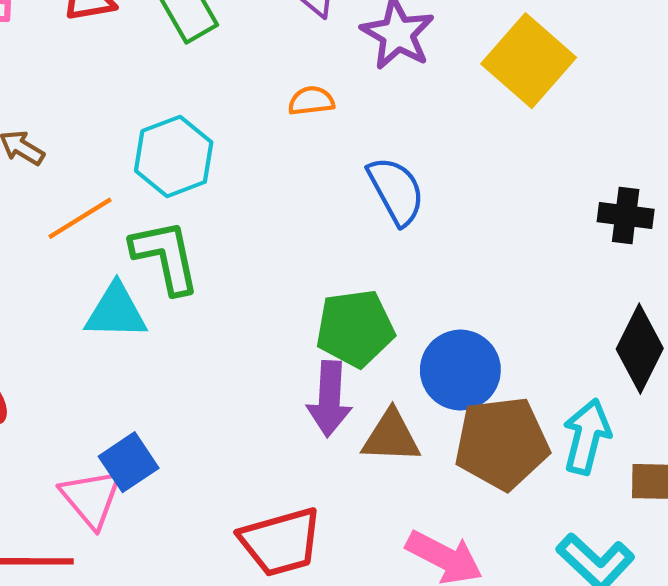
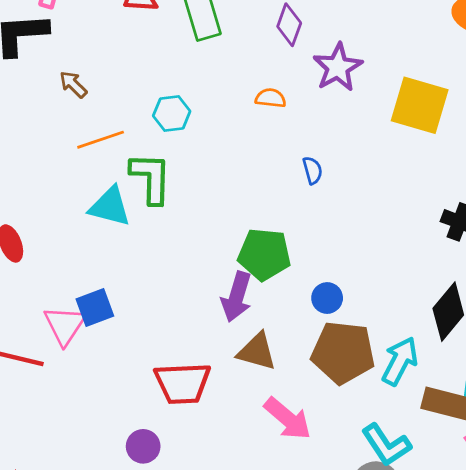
yellow square: (529, 61) -> (420, 105), turned -38
cyan hexagon: (174, 156) -> (172, 113), size x0.7
blue semicircle: (396, 191) -> (312, 170), size x0.6
blue circle: (460, 370) -> (327, 298), size x0.6
brown triangle: (391, 437) -> (257, 352), moved

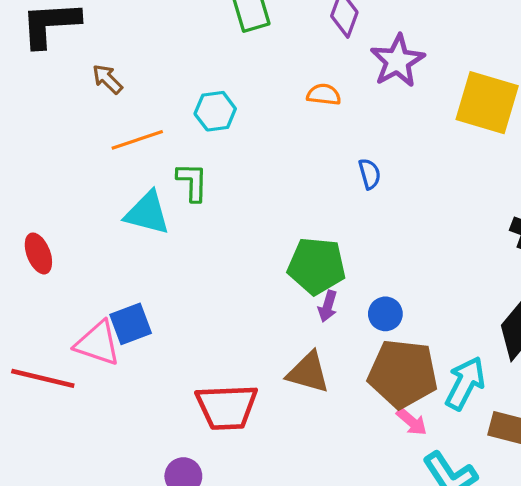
green L-shape: (151, 178) -> (192, 182), size x0.7
purple arrow: (237, 297) -> (328, 306), moved, size x0.6
pink triangle: (65, 325) -> (98, 343), turned -45
pink arrow: (288, 419) -> (412, 422), moved, size x0.6

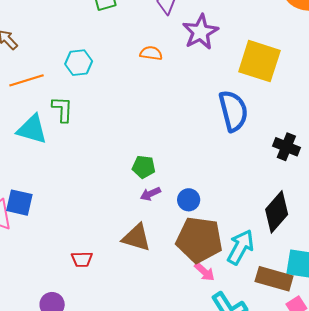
blue semicircle: (370, 174) -> (233, 111), moved, size x2.0
green pentagon: (317, 266) -> (144, 167), size x0.6
purple arrow: (328, 306) -> (150, 194), turned 48
blue square: (131, 324) -> (19, 203), turned 32
red trapezoid: (227, 407) -> (82, 259), size x0.5

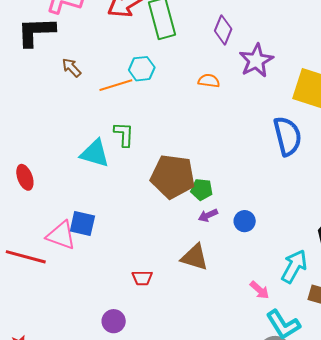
cyan hexagon: (79, 63) -> (142, 69), moved
orange line: (27, 80) -> (116, 85), moved
brown pentagon: (199, 240) -> (173, 177), moved

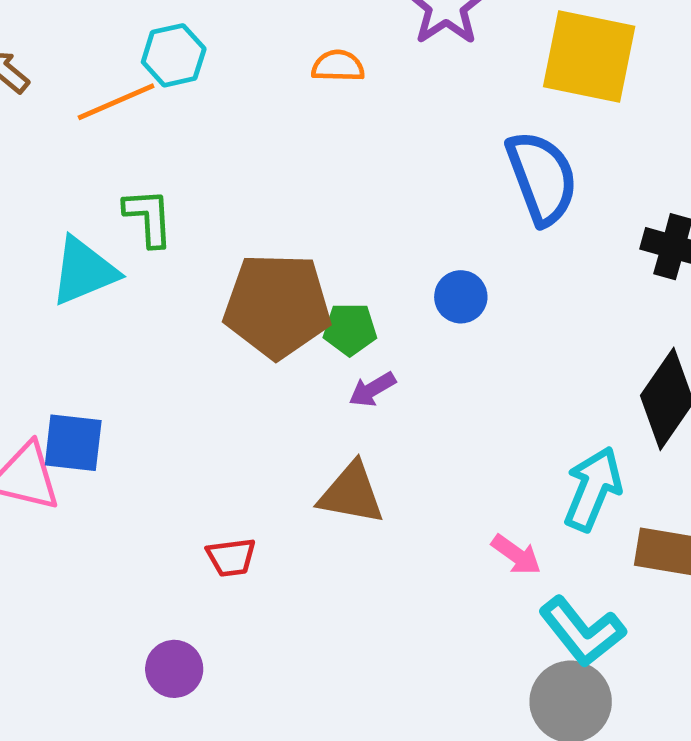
cyan triangle: (95, 153) -> (84, 271), turned -32
blue circle: (245, 221) -> (461, 297), moved

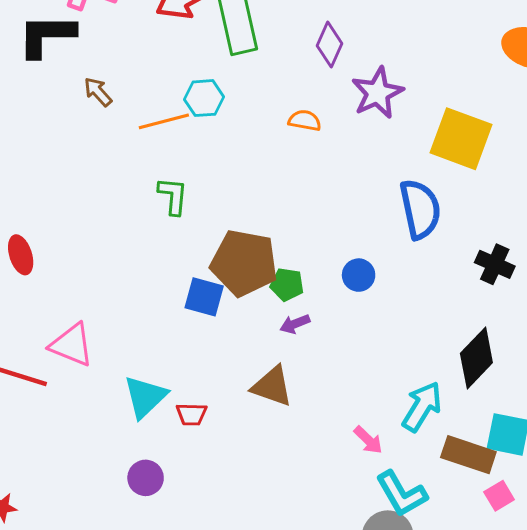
cyan triangle: (84, 271) -> (145, 397), moved, turned -30
blue square: (73, 443) -> (204, 297), moved

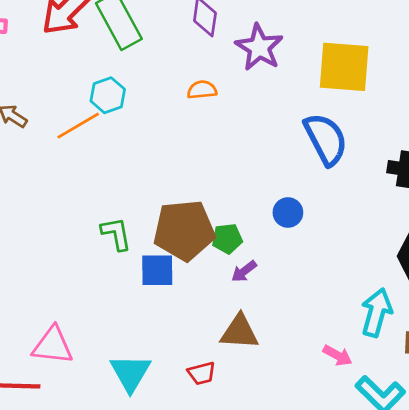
green L-shape: (173, 196) -> (116, 234), moved
red trapezoid: (192, 414) -> (202, 373), moved

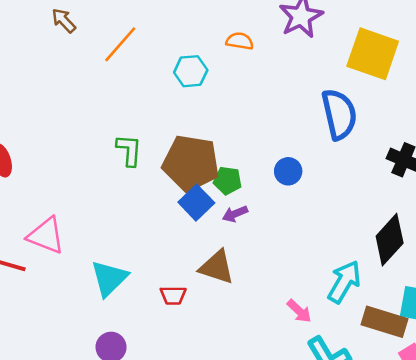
cyan hexagon: (108, 95) -> (191, 71), moved
orange line: (78, 126) -> (120, 44), turned -33
blue square: (157, 270) -> (196, 203), moved, turned 32

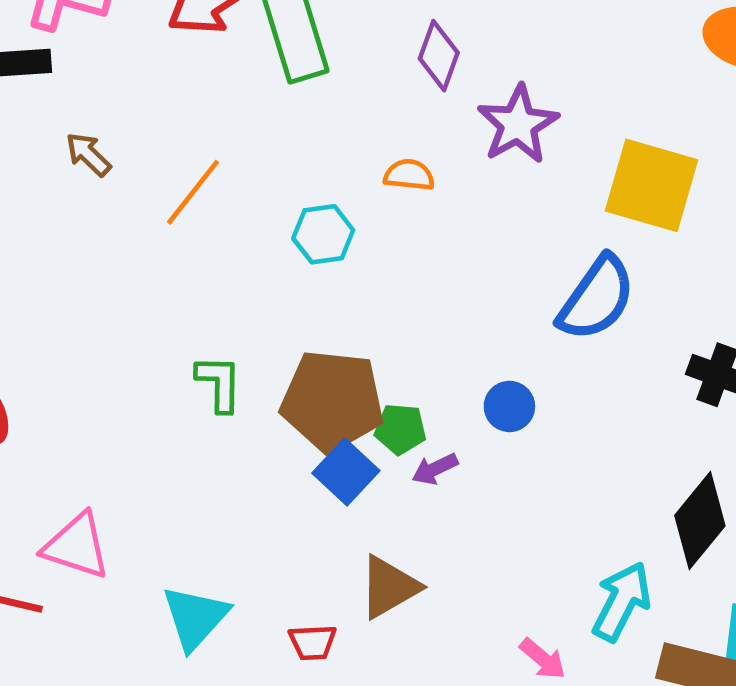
blue semicircle: (339, 114) -> (597, 298), turned 51
purple arrow: (235, 214) -> (435, 469), moved
brown triangle: (217, 267) -> (389, 587), turned -45

